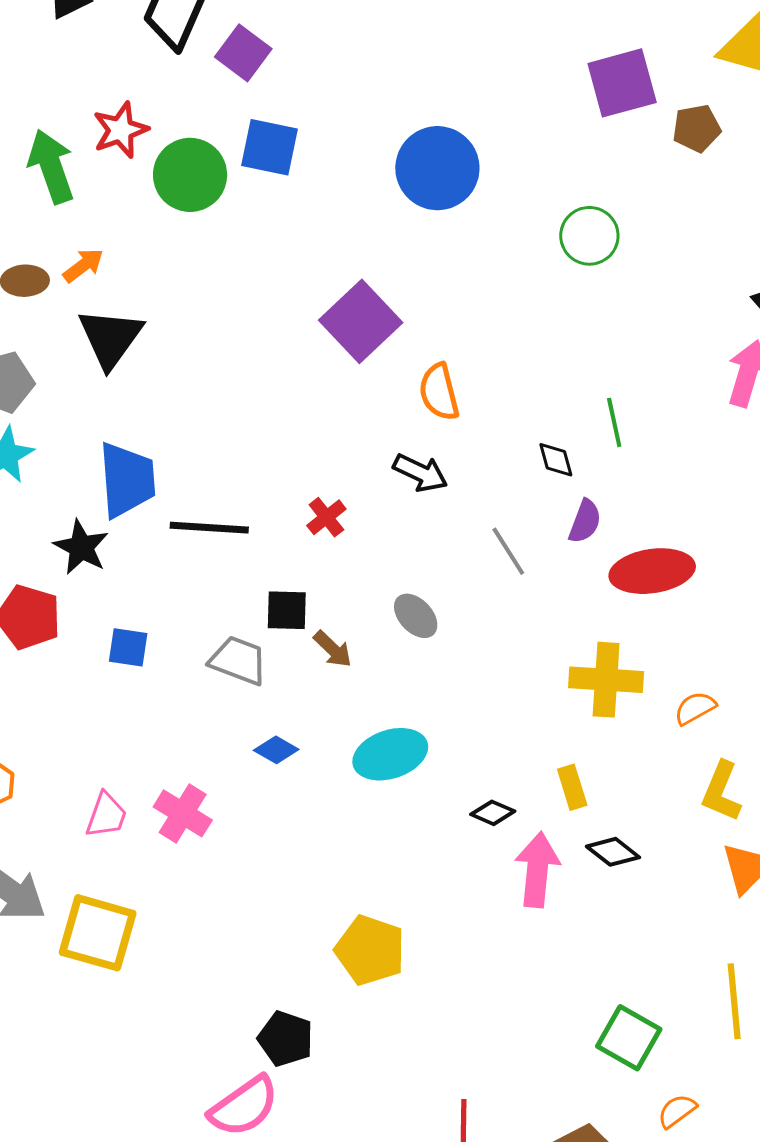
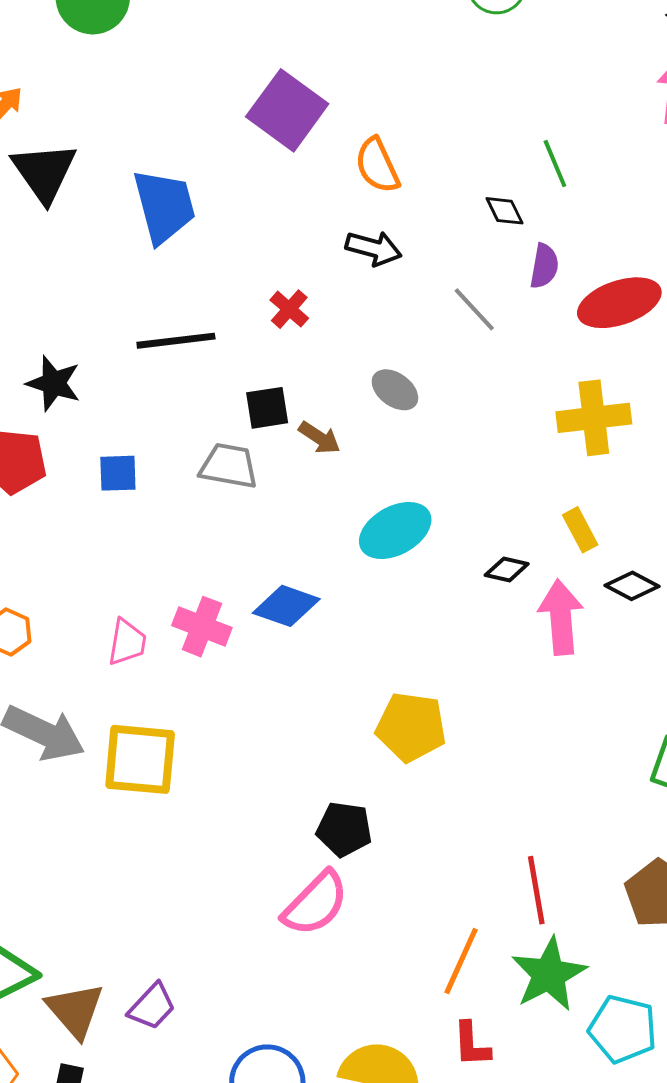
blue trapezoid: (127, 480) -> (164, 206), moved
blue diamond: (276, 750) -> (286, 606), moved, size x1.5

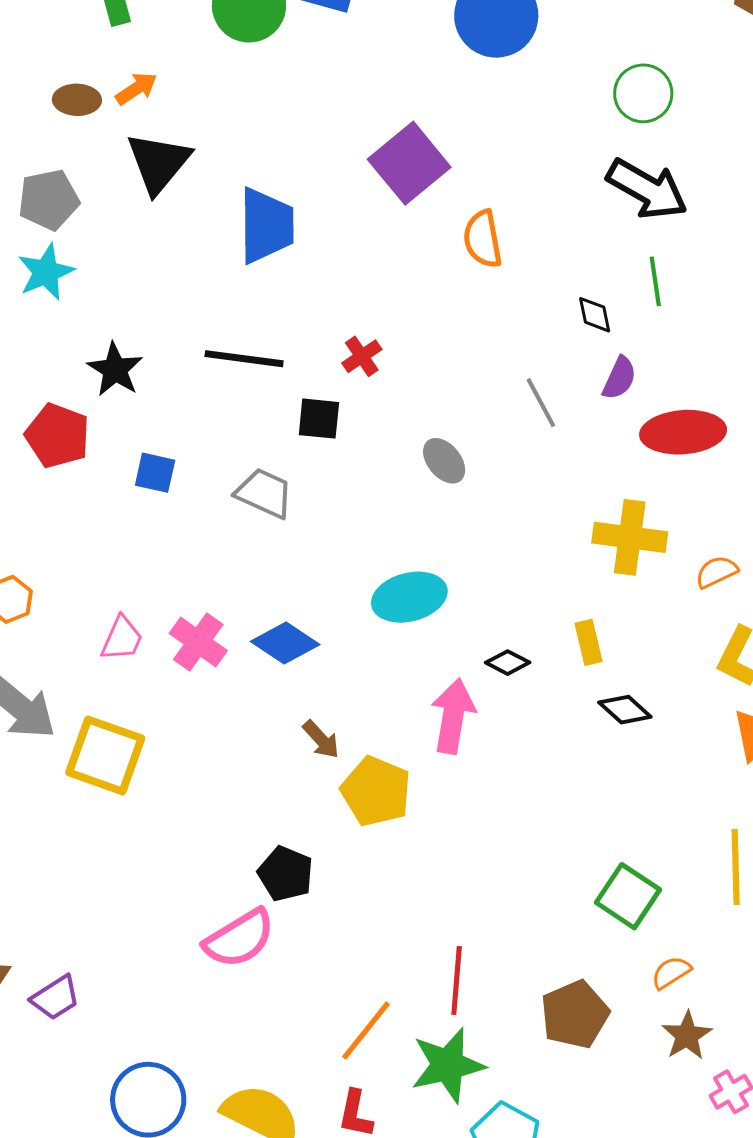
black arrow: (374, 248) -> (647, 189), moved, size x1.5
black square: (267, 408) -> (319, 419), moved
brown arrow: (319, 438) -> (321, 739), moved
pink arrow: (561, 617) -> (453, 716), moved

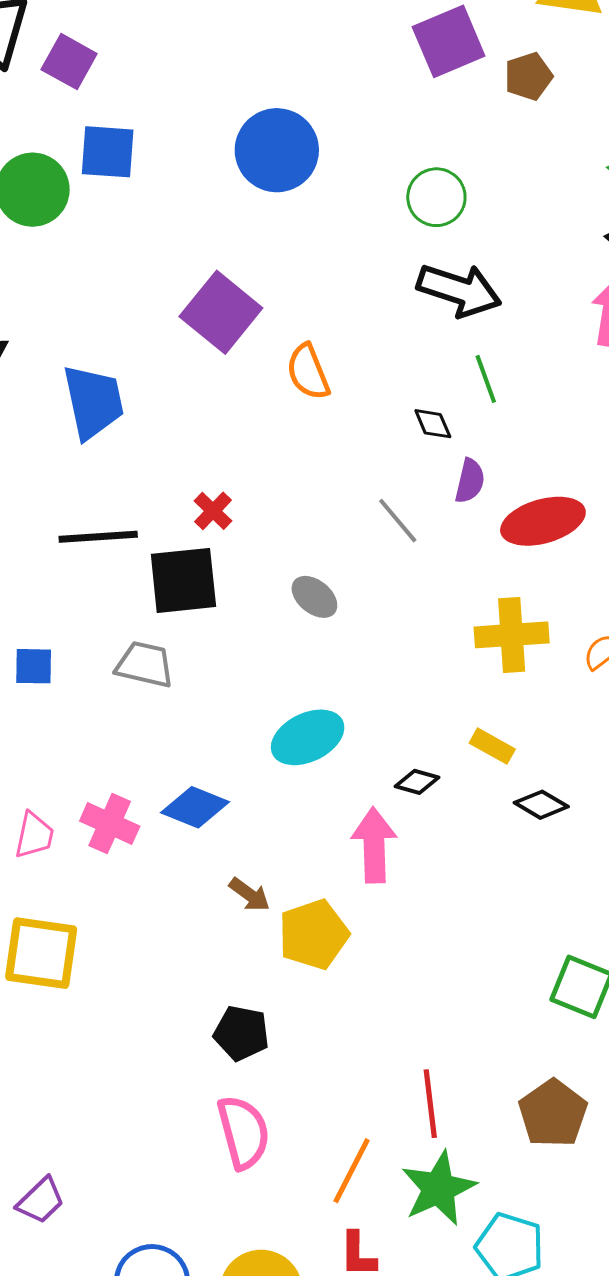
black square: (319, 419) -> (183, 580), size x1.6
yellow rectangle: (589, 642) -> (492, 746), turned -36
yellow pentagon: (376, 791) -> (314, 934), turned -30
pink semicircle: (239, 939) -> (243, 1132), moved, turned -62

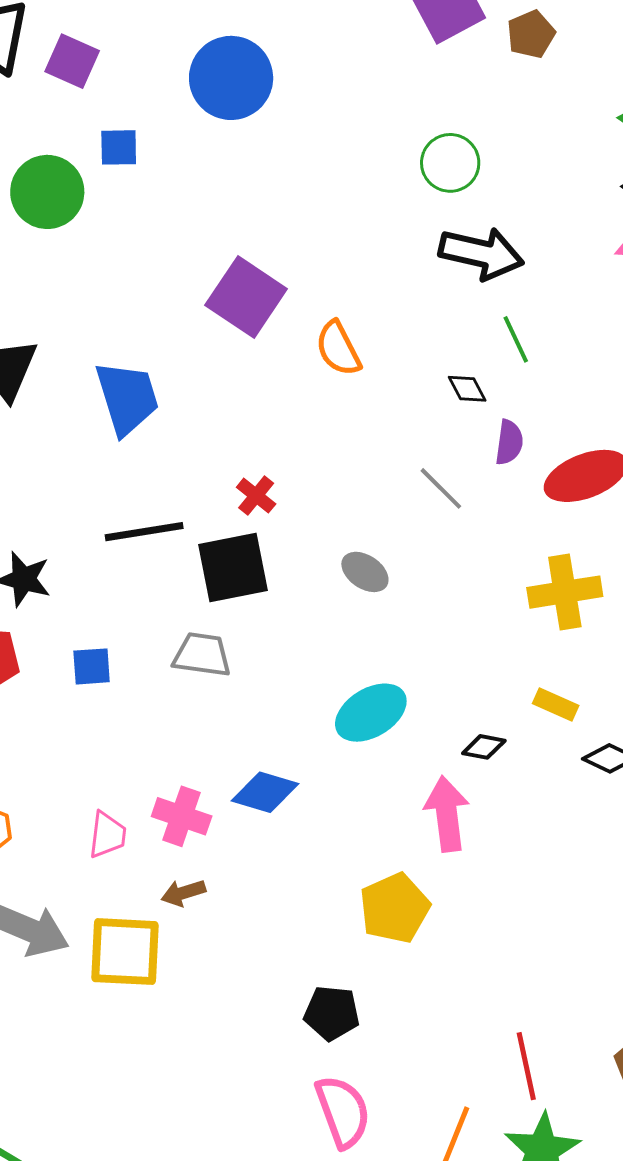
blue circle: (277, 150) -> (231, 78), moved
blue square: (108, 152) -> (119, 147), size x0.7
brown arrow: (249, 895) -> (183, 893), moved, turned 132

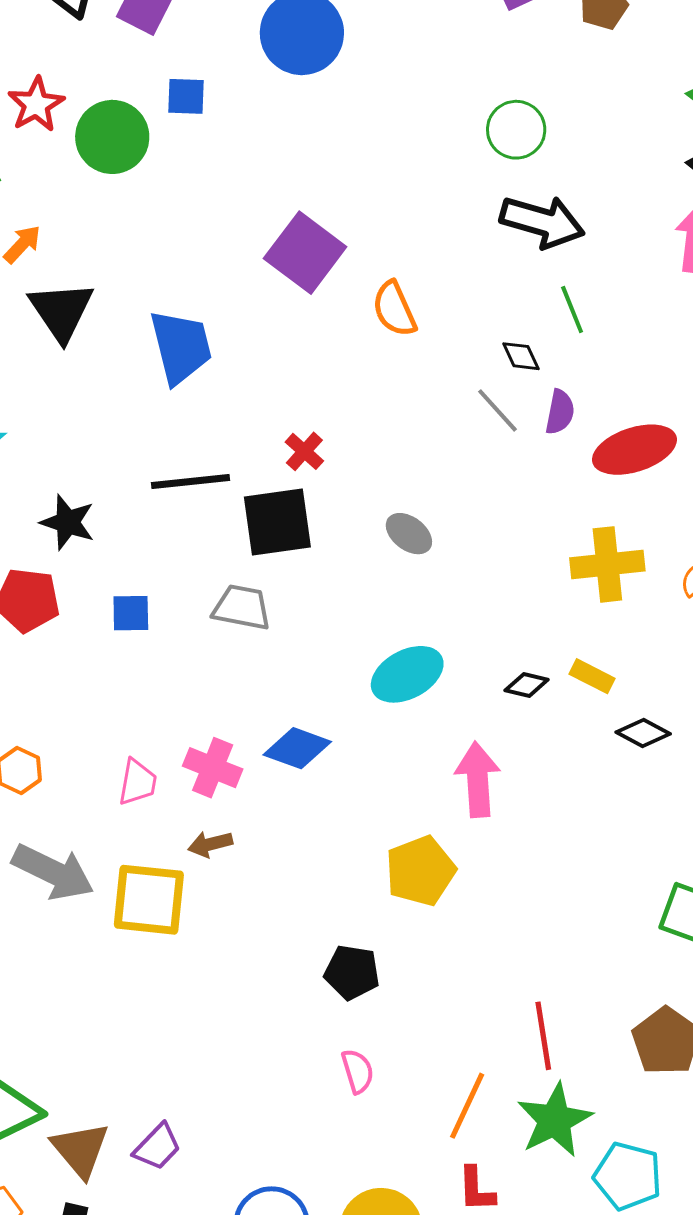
gray line: (441, 488) -> (498, 410), moved
black diamond: (484, 747) -> (527, 685), moved
pink semicircle: (343, 1111) -> (358, 1071), size x0.6

